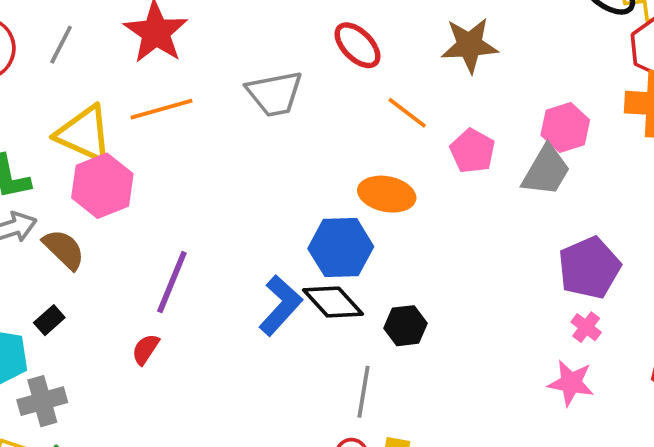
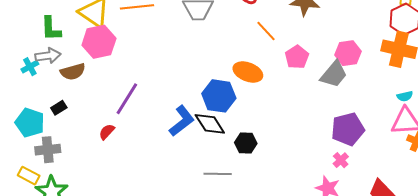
brown semicircle: (64, 249) -> (73, 72), turned 110
gray line: (364, 392) -> (218, 174), turned 72

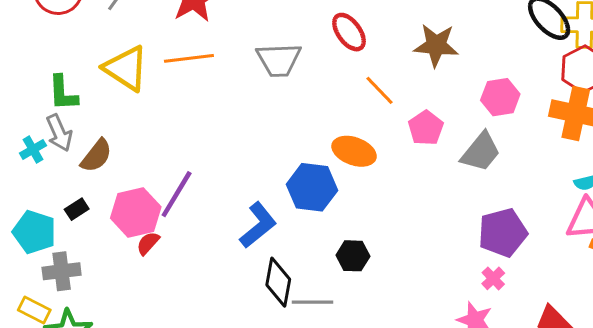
pink hexagon: (99, 42) -> (136, 212), moved
pink hexagon: (348, 53) -> (500, 97), moved
gray arrow: (48, 56) -> (59, 133), turned 75
brown semicircle: (73, 72) -> (96, 156), turned -35
black diamond: (210, 124) -> (278, 282), moved, turned 44

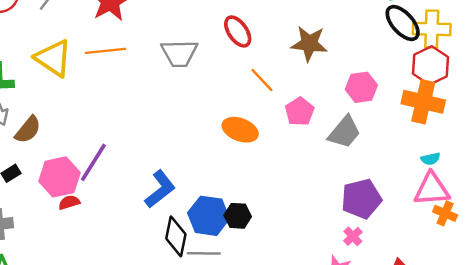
blue hexagon: (312, 187) -> (209, 216), moved
red semicircle: (148, 243) -> (69, 202), turned 30

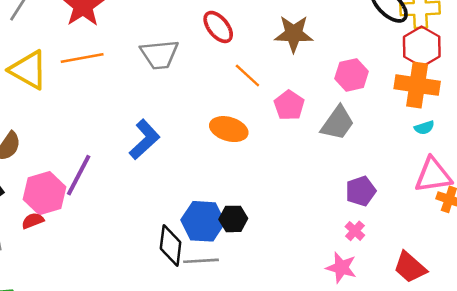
cyan semicircle: (430, 159) -> (424, 128), moved
blue L-shape: (160, 189) -> (144, 139), moved
purple pentagon: (361, 199) -> (361, 191), size x0.7
red semicircle: (69, 202) -> (33, 221), moved

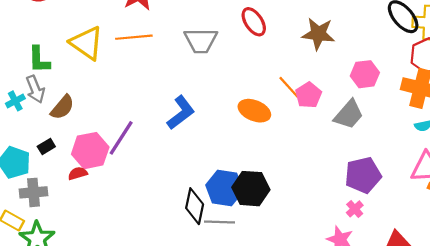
orange line: (247, 75) -> (289, 87), moved
purple pentagon: (361, 191) -> (363, 175), size x1.4
black hexagon: (233, 219) -> (251, 189), size x1.5

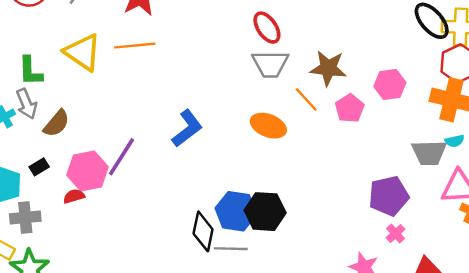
brown star: (318, 34) -> (328, 68), moved
gray trapezoid: (201, 41) -> (270, 64), moved
pink pentagon: (308, 95) -> (350, 108), moved
gray trapezoid: (349, 114) -> (429, 153), moved, turned 48
pink cross: (355, 209) -> (396, 233), moved

